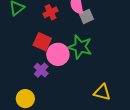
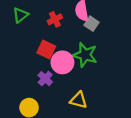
gray square: (86, 16) -> (91, 24), turned -32
yellow triangle: (102, 92) -> (79, 100), moved

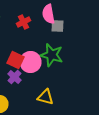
gray square: (91, 24) -> (58, 26), turned -32
red square: (46, 49) -> (16, 60), moved

